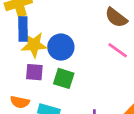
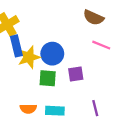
purple square: (34, 72) -> (76, 74), moved
green square: (64, 78) -> (48, 78), moved

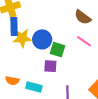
purple square: (76, 74) -> (50, 66), moved
green square: (48, 78) -> (57, 50), moved

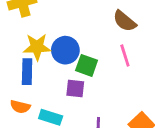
blue rectangle: (14, 27) -> (27, 72), moved
pink line: (84, 41) -> (125, 56), turned 35

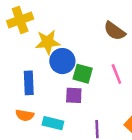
yellow star: (37, 47) -> (48, 42), moved
pink line: (125, 56) -> (116, 74), moved

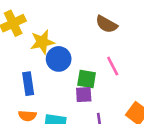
green square: (83, 74) -> (87, 79), moved
purple square: (74, 95) -> (84, 95), moved

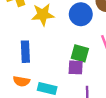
blue circle: (59, 59) -> (81, 14), moved

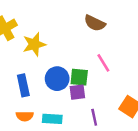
blue circle: (81, 14) -> (57, 79), moved

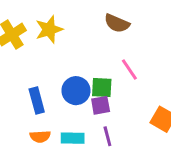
yellow star: (34, 44) -> (49, 29), moved
purple line: (94, 117) -> (107, 136), moved

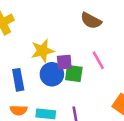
yellow star: (49, 29) -> (42, 51), moved
purple square: (101, 105) -> (64, 62), moved

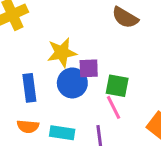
pink line: (98, 60) -> (113, 107), moved
green square: (74, 73) -> (117, 86), moved

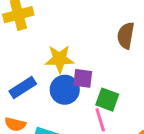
brown semicircle: (125, 18) -> (126, 35), turned 60
blue rectangle: (29, 88) -> (23, 88), turned 55

